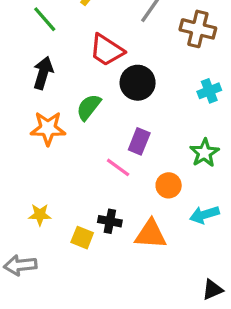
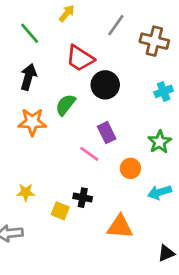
purple rectangle: (139, 141) -> (107, 133), turned -48
orange triangle: (151, 234) -> (120, 227), moved

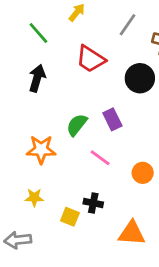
black circle: (105, 85) -> (140, 78), moved
green semicircle: (65, 105) -> (77, 125), moved
orange star: (32, 122) -> (41, 150), moved
purple rectangle: (107, 133) -> (112, 119), moved

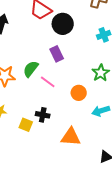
black circle: (140, 78) -> (63, 24), moved
green semicircle: (77, 125) -> (31, 69), moved

